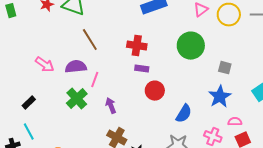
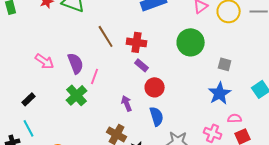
brown line: (90, 40) -> (106, 36), moved
purple semicircle: (76, 67) -> (76, 63), turned 75
purple rectangle: (142, 69) -> (142, 65), turned 32
purple arrow: (111, 106) -> (127, 103), moved
blue semicircle: (184, 114) -> (157, 116), moved, turned -48

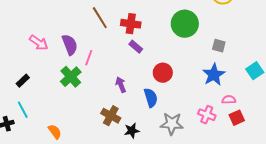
red circle: (155, 87) -> (163, 73), moved

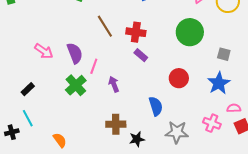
red circle: (163, 73) -> (179, 78), moved
purple arrow: (121, 85) -> (114, 84), moved
brown cross: (111, 116) -> (116, 124), turned -30

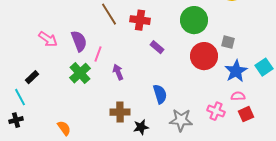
purple rectangle: (141, 55) -> (157, 47), moved
red circle: (179, 78) -> (204, 56), moved, size x1.4
blue star: (219, 83) -> (236, 71), moved
cyan line: (28, 118) -> (20, 97), moved

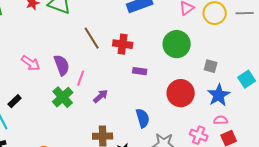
purple rectangle: (157, 47) -> (140, 71), turned -32
red circle: (204, 56) -> (181, 93), moved
cyan square: (264, 67) -> (247, 79), moved
purple arrow: (118, 72) -> (101, 96), turned 70

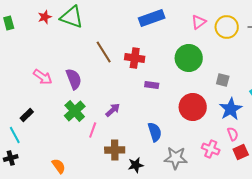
pink line: (81, 78) -> (93, 130), moved
pink semicircle: (221, 120) -> (233, 134), turned 72

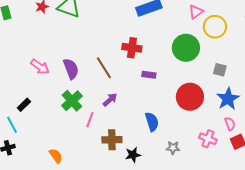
yellow circle: (227, 27) -> (215, 27), moved
brown line: (104, 52) -> (104, 68), moved
gray star: (176, 158) -> (173, 148), size x0.6

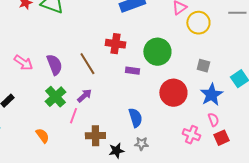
green circle: (186, 48) -> (157, 52), moved
purple arrow: (110, 100) -> (84, 96), moved
gray star: (173, 148) -> (141, 144), moved
orange semicircle: (56, 156) -> (42, 136), moved

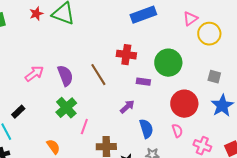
pink arrow: (23, 63) -> (34, 74), turned -72
purple arrow: (84, 96) -> (127, 107), moved
pink semicircle: (213, 120) -> (177, 131), moved

